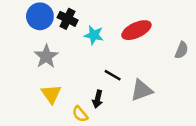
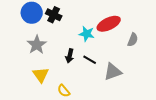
cyan star: (94, 35) -> (87, 34), moved
gray semicircle: (182, 50) -> (133, 40), moved
black arrow: (98, 99) -> (70, 56), moved

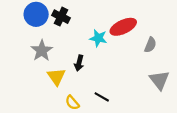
black line: (90, 60) -> (102, 97), moved
gray triangle: (113, 72) -> (159, 80), moved, turned -48
yellow triangle: (41, 75) -> (56, 77), moved

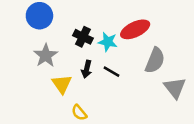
black cross: (61, 17) -> (83, 37), moved
gray semicircle: (150, 45) -> (155, 60), moved, size x1.5
black line: (102, 97) -> (112, 72), moved

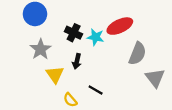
black line: (112, 72) -> (96, 90), moved

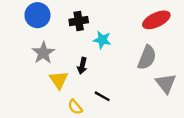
red ellipse: (120, 26) -> (156, 20), moved
black cross: (74, 33) -> (79, 21), moved, turned -35

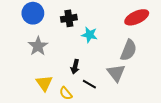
black arrow: (82, 66) -> (75, 67), moved
yellow triangle: (59, 80) -> (44, 83), moved
gray triangle: (166, 83) -> (116, 73), moved

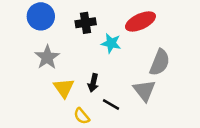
red ellipse: (137, 17) -> (140, 21), moved
yellow triangle: (44, 83) -> (64, 88), moved

